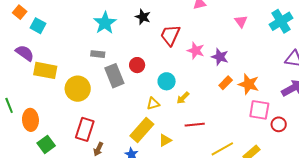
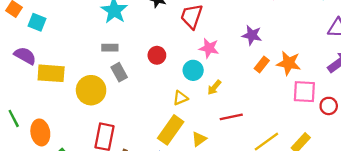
pink star: (196, 51) -> (209, 48), moved
gray rectangle: (114, 76) -> (119, 72), moved, size x0.7

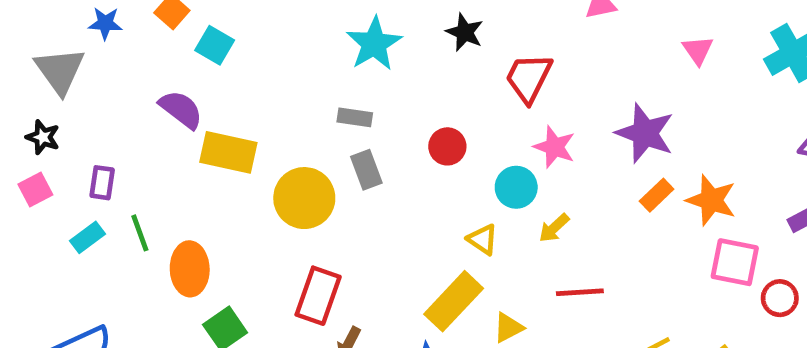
purple star: (252, 35) -> (645, 133), size x1.4
yellow triangle: (180, 98) -> (483, 239), turned 49

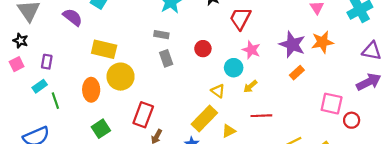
purple semicircle: (181, 109) -> (73, 17), moved
yellow circle: (304, 198) -> (121, 77), moved
orange star: (711, 200) -> (322, 42), moved, turned -30
green line: (140, 233) -> (55, 101), moved
orange ellipse: (190, 269) -> (91, 90), moved

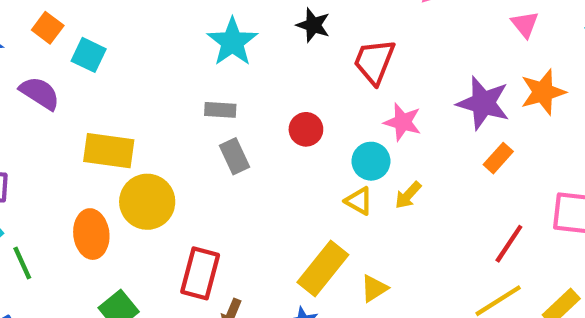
yellow triangle: (218, 91) -> (359, 201), moved
red line: (261, 116) -> (509, 244), moved, turned -48

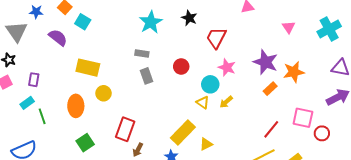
orange star: (543, 92) -> (294, 72), moved
yellow circle: (147, 202) -> (103, 93), size x0.6

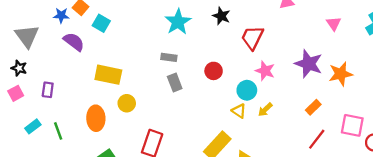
blue star: (36, 12) -> (61, 15), moved
orange rectangle: (270, 89) -> (313, 107), moved
cyan rectangle: (27, 103) -> (33, 126), moved

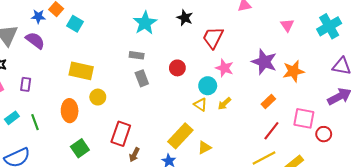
purple semicircle: (74, 42) -> (35, 40), moved

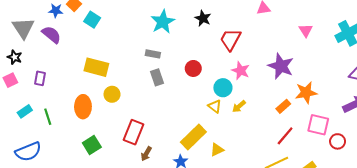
orange star: (293, 71) -> (306, 93), moved

